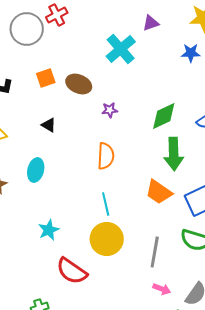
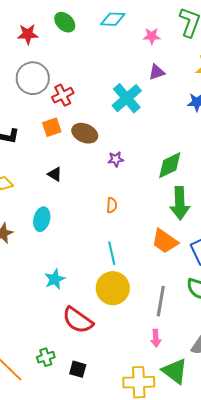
red cross: (57, 15) -> (63, 95), moved
orange semicircle: (106, 156) -> (112, 205), size x0.6
pink arrow: (162, 289) -> (156, 338), moved, turned 66

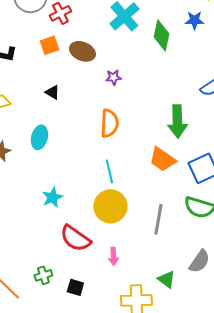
green diamond: (170, 165) -> (161, 35), moved, turned -52
orange semicircle: (112, 205) -> (109, 123), size x1.8
pink arrow: (156, 338) -> (113, 256), moved
green triangle: (175, 371) -> (166, 279), moved, size x0.7

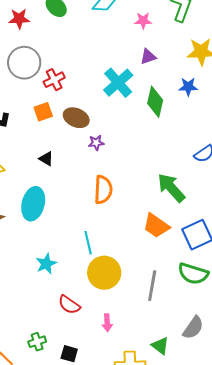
purple star: (113, 77) -> (96, 143), moved
green arrow: (177, 121) -> (171, 188), turned 140
cyan ellipse: (39, 137) -> (33, 204), size x1.4
cyan line: (109, 171) -> (88, 243), moved
red semicircle: (75, 238) -> (69, 305), size x0.7

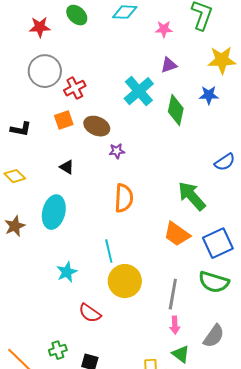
pink arrow: (107, 323) -> (175, 325), moved

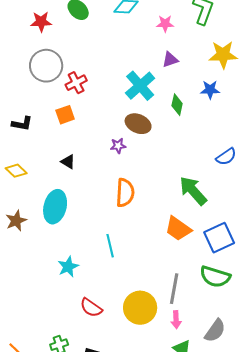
green diamond: (176, 110) -> (177, 105), size x0.7
brown ellipse: (97, 126) -> (138, 124), moved
yellow circle: (125, 281) -> (140, 308), moved

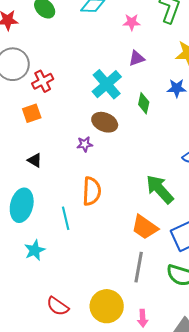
cyan line: (110, 246) -> (66, 218), moved
cyan star: (68, 267) -> (35, 250), moved
gray line: (174, 289) -> (139, 267), moved

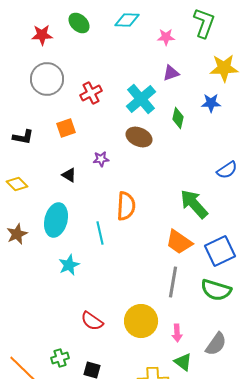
red cross: (43, 81) -> (91, 93), moved
purple star: (85, 144) -> (101, 159), moved

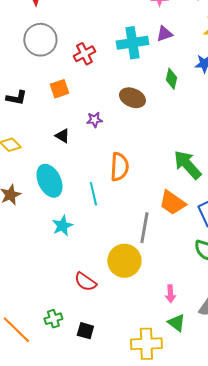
cyan cross: (141, 99) -> (132, 43), moved, turned 32
cyan ellipse: (56, 220) -> (49, 181), turned -40
gray line: (173, 282) -> (144, 228), moved
yellow circle: (141, 321) -> (124, 261), moved

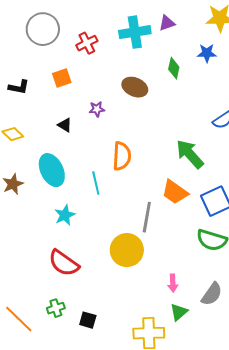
red semicircle: (85, 282) -> (64, 263), moved, size x1.4
green triangle: (176, 323) -> (179, 312), turned 42

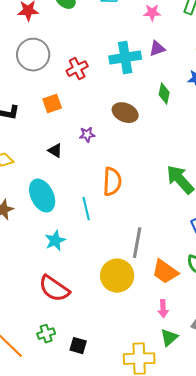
orange trapezoid: (175, 192) -> (165, 272), moved

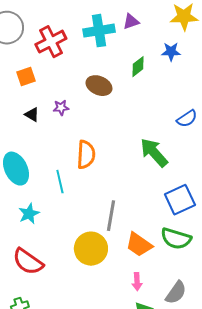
red cross: (77, 69) -> (51, 42), size x1.4
green diamond: (164, 94) -> (138, 67), turned 40
black triangle: (55, 151) -> (32, 115), moved

